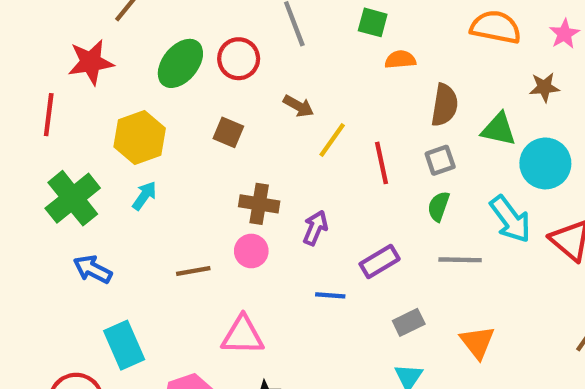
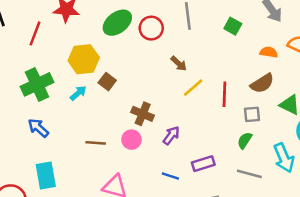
orange semicircle: (400, 60) -> (269, 52), moved
brown semicircle: (445, 105) -> (262, 83), turned 35
brown square: (228, 132) -> (107, 82), moved
red line: (382, 163) -> (224, 94), moved

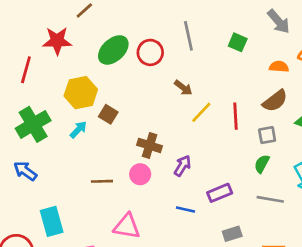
blue arrow: (38, 128) -> (25, 171), moved

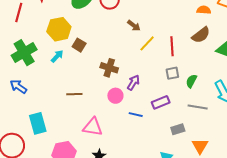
gray square: (267, 135) -> (172, 73), moved
pink circle: (140, 174) -> (115, 96), moved
gray rectangle: (232, 234) -> (178, 129), moved

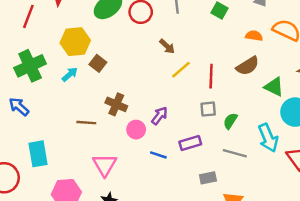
brown cross: (109, 68) -> (116, 104), moved
pink triangle: (93, 127) -> (105, 165), turned 45

